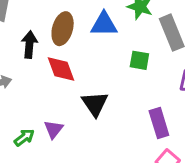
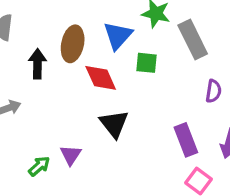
blue triangle: (104, 24) -> (118, 36), turned -44
green square: (139, 60) -> (146, 63), moved
red diamond: (61, 69) -> (101, 78), moved

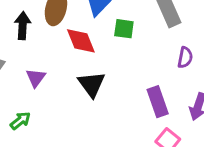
purple triangle: (71, 155) -> (36, 78), moved

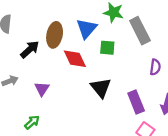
black arrow: (23, 26) -> (30, 49), turned 48
black triangle: (92, 84) -> (101, 88), moved

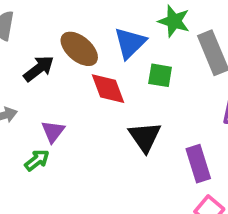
brown ellipse: (55, 35) -> (79, 49), turned -65
green arrow: (32, 122) -> (37, 160), moved

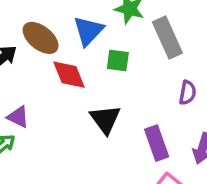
purple triangle: (53, 131) -> (18, 117), turned -40

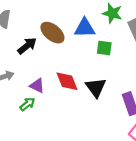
blue triangle: (88, 31) -> (85, 28), turned 45
red diamond: (69, 75) -> (67, 81), moved

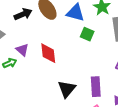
black triangle: (96, 88) -> (67, 89), moved

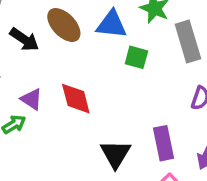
black arrow: (23, 14) -> (24, 39), turned 66

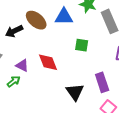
black arrow: (24, 39) -> (14, 31), turned 126
green square: (136, 57) -> (82, 45), moved

